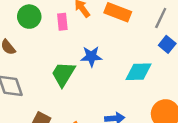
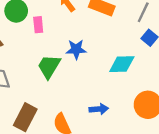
pink rectangle: (62, 22) -> (38, 25), moved

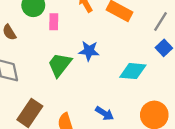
blue arrow: (99, 109) -> (105, 113), turned 30

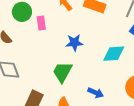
green trapezoid: (60, 65) -> (62, 72), moved

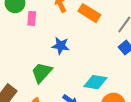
cyan diamond: (114, 54) -> (95, 82), moved

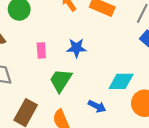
pink rectangle: (32, 18) -> (41, 50), moved

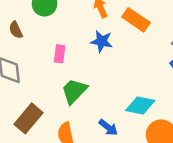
blue star: (76, 48) -> (102, 41), moved

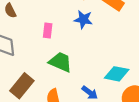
green trapezoid: (74, 91) -> (60, 62), turned 70

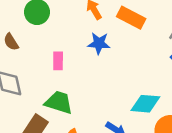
green trapezoid: (60, 62) -> (59, 102), moved

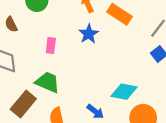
blue star: (99, 43) -> (89, 34), turned 30

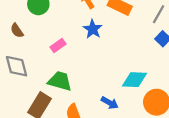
pink rectangle: (51, 46) -> (58, 45), turned 56

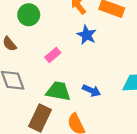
blue arrow: (110, 103) -> (91, 91), moved

